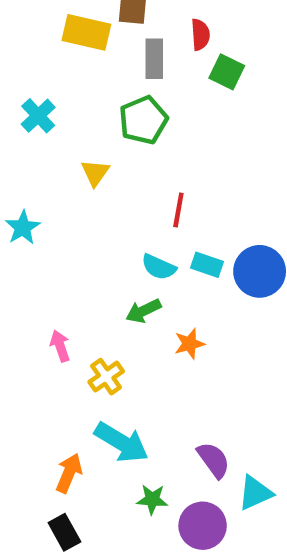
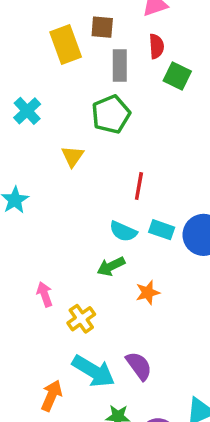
yellow rectangle: (86, 32) -> (66, 45), turned 57
purple semicircle: (214, 460) -> (139, 366), moved

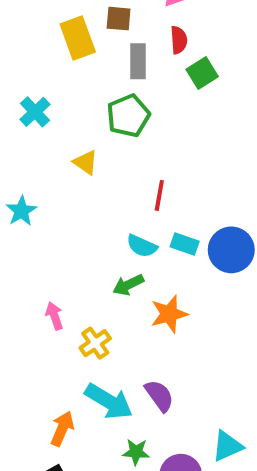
green square: (177, 76) -> (202, 73), turned 32
yellow triangle: (73, 156) -> (86, 162), turned -30
orange star: (148, 293) -> (169, 314), size x1.4

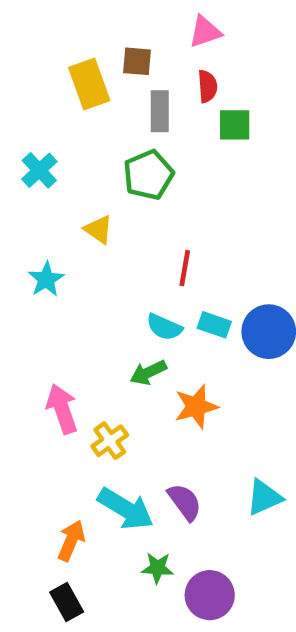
green square: (202, 73) -> (235, 125), turned 32
cyan star: (21, 211) -> (46, 279), moved
pink arrow: (54, 316) -> (62, 409), size x1.5
cyan triangle: (227, 446) -> (264, 497), moved

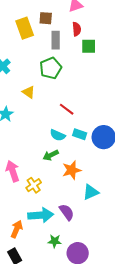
red line: (185, 268) -> (67, 109), turned -63
cyan triangle: (264, 497) -> (91, 192), moved
cyan arrow: (126, 509) -> (41, 215), turned -35

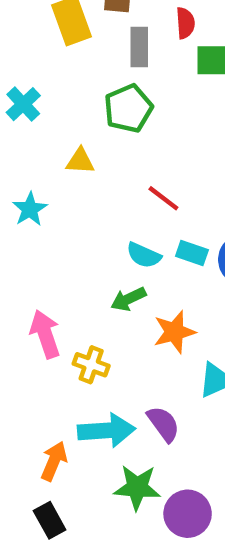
yellow triangle: (29, 92) -> (80, 161), turned -32
yellow cross: (34, 185) -> (91, 365), turned -35
green star: (55, 241) -> (137, 487), size x1.5

